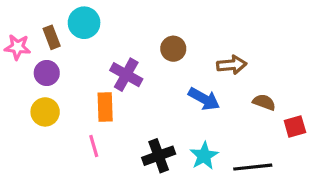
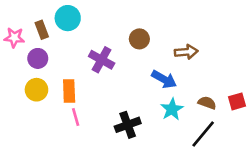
brown semicircle: (264, 102) -> (207, 103), moved
orange rectangle: (105, 107) -> (69, 91), moved
cyan star: (204, 156) -> (172, 109), moved
black line: (253, 167) -> (203, 134), turned -44

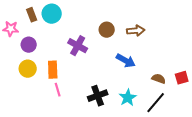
brown rectangle: (42, 30) -> (32, 15), moved
brown arrow: (186, 52) -> (136, 31), moved
cyan star: (172, 109) -> (128, 98), moved

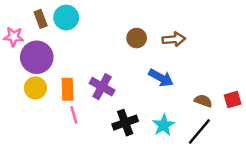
purple circle: (29, 45) -> (37, 57), size x1.6
purple cross: (78, 46) -> (102, 87), moved

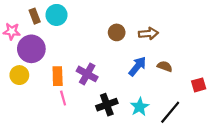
blue arrow: (161, 78) -> (137, 66), turned -80
yellow circle: (35, 88) -> (19, 75), moved
brown semicircle: (203, 101) -> (165, 66), moved

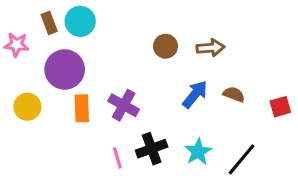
purple circle: (31, 49) -> (65, 69), moved
red square: (199, 85) -> (280, 107), moved
pink line: (63, 98) -> (117, 158), moved

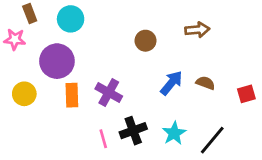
brown rectangle: (49, 23) -> (30, 13), moved
brown arrow: (211, 48) -> (197, 30), moved

